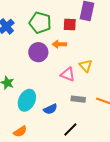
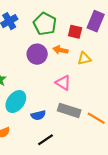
yellow triangle: (86, 66) -> (84, 58), moved, turned 48
gray rectangle: (78, 99) -> (69, 110), size x1.5
black line: (70, 129) -> (46, 140), moved

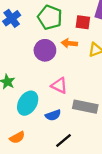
pink triangle: (63, 83) -> (59, 86), moved

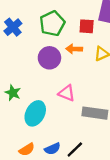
green pentagon: (50, 17) -> (52, 24), turned 30
blue semicircle: (53, 115) -> (52, 149), moved

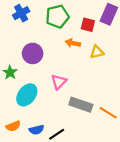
purple circle: (49, 58) -> (33, 53), moved
pink triangle: (67, 93) -> (59, 82), turned 42

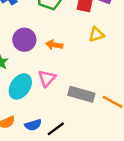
orange arrow: (73, 43) -> (54, 45), moved
pink triangle: (59, 82) -> (47, 78), moved

